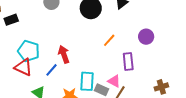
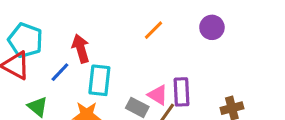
purple rectangle: (128, 61) -> (182, 92), moved
cyan rectangle: (87, 81) -> (99, 80), moved

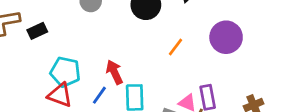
purple circle: (212, 27) -> (226, 37), size x1.5

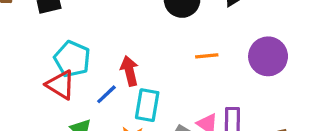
orange line: (175, 47) -> (207, 56), turned 36

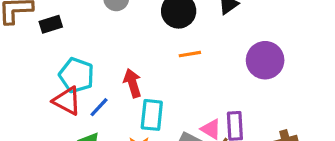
orange line: (207, 56) -> (190, 54), moved
blue line: (106, 94) -> (99, 107), moved

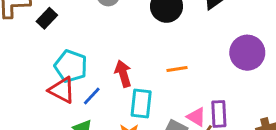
black rectangle: (51, 24) -> (47, 18), turned -30
orange line: (190, 54) -> (177, 69), moved

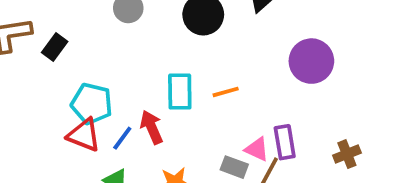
red arrow: (123, 74) -> (152, 127), moved
cyan rectangle: (141, 103) -> (180, 92), moved

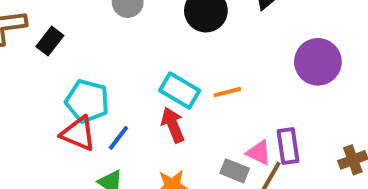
cyan rectangle: (180, 92) -> (180, 91), turned -60
red arrow: (152, 127) -> (173, 125), moved

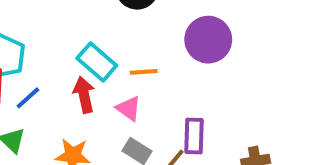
purple circle: (318, 62) -> (208, 40), moved
pink triangle: (259, 153) -> (129, 108), moved

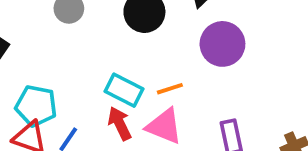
pink triangle: (129, 108) -> (164, 126), size x1.5

